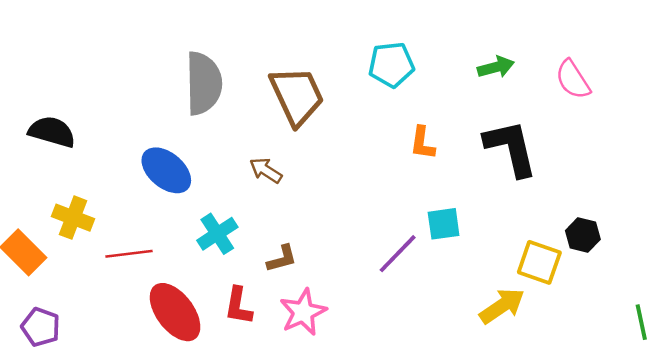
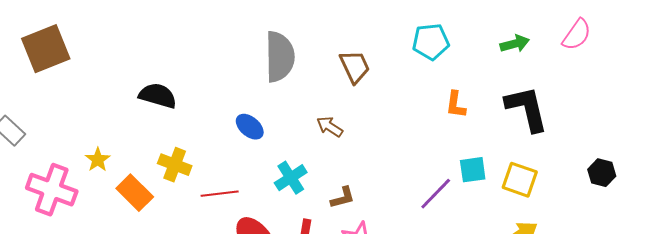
pink semicircle: (573, 80) -> (577, 35), moved, turned -112
brown trapezoid: (297, 96) -> (355, 67), size x0.7
blue ellipse: (166, 170) -> (250, 127), size x0.7
black hexagon: (583, 235) -> (602, 173), moved
yellow square: (539, 262) -> (520, 180), moved

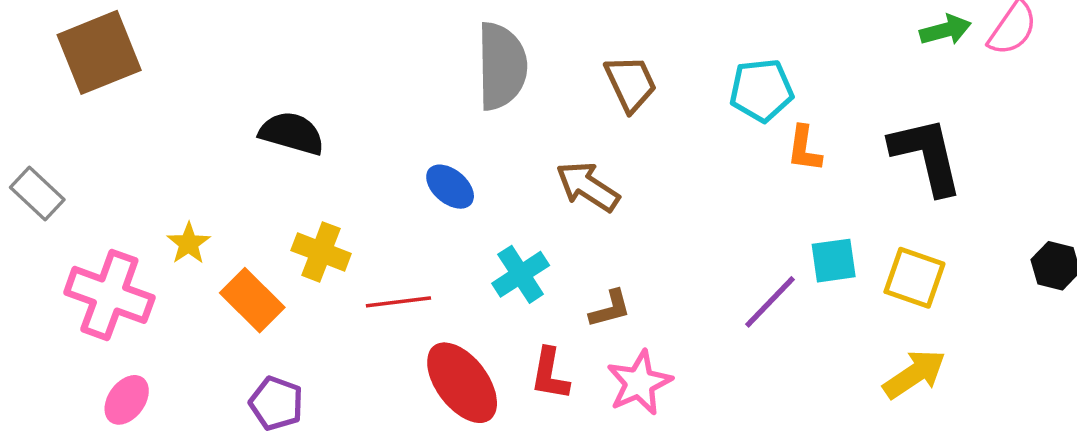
cyan pentagon: (431, 42) -> (761, 90), moved
green arrow: (515, 44) -> (945, 30), moved
brown arrow: (330, 127) -> (588, 187), size x1.4

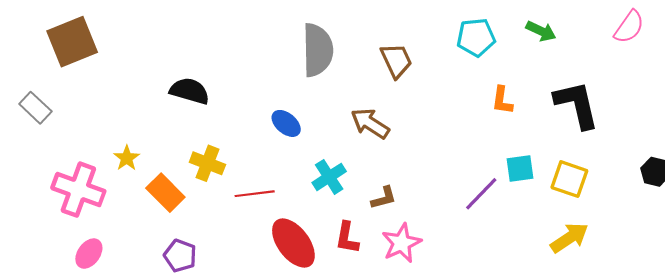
green arrow: (945, 30) -> (541, 31), moved, turned 40
cyan pentagon: (761, 90) -> (476, 37), moved
gray rectangle: (37, 193) -> (35, 108), moved

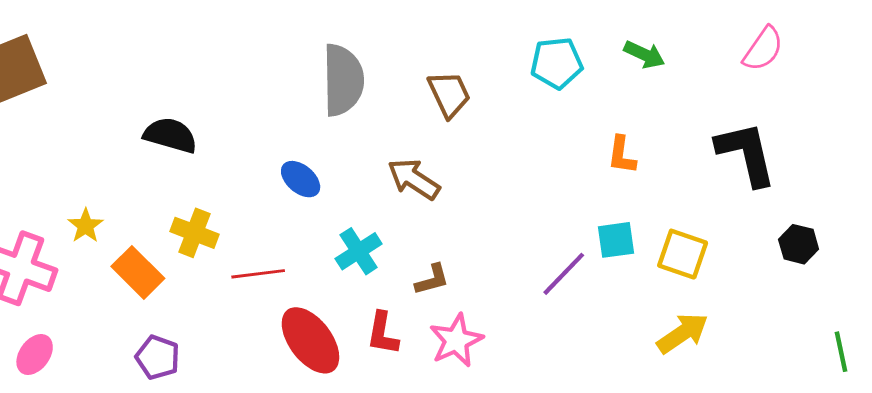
orange L-shape: (502, 100) -> (622, 155), moved
black L-shape: (577, 105) -> (746, 154), moved

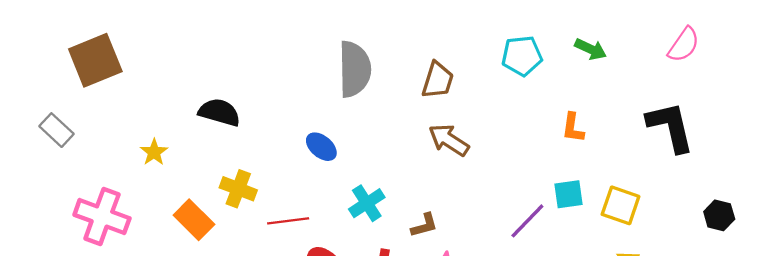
brown trapezoid: (449, 94) -> (438, 80), turned 42
brown arrow: (414, 179) -> (449, 140), moved
yellow star: (86, 226) -> (154, 152), moved
black hexagon: (799, 244) -> (719, 215), moved

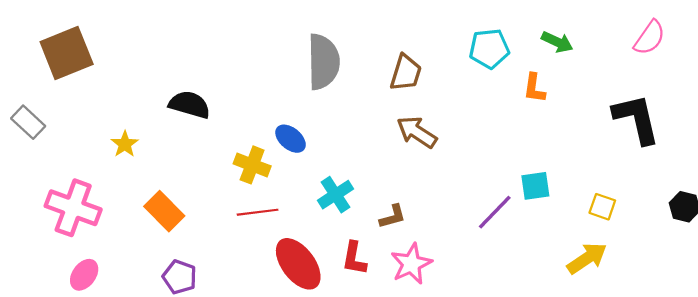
orange L-shape: (573, 128) -> (534, 88), moved
yellow cross: (238, 189) -> (252, 165), moved
yellow square: (621, 205) -> (602, 207), moved, size x0.7

